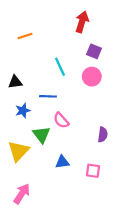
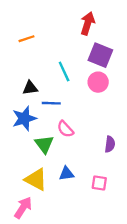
purple square: (94, 51) -> (100, 55), size x1.5
black triangle: (15, 82) -> (30, 88), moved
blue star: (23, 111) -> (24, 118), size x1.5
yellow triangle: (18, 151) -> (36, 179), moved, turned -45

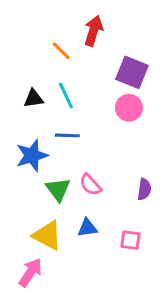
red arrow: (88, 23) -> (94, 31), moved
orange line: (27, 39) -> (61, 51), moved, turned 63
cyan line: (64, 72) -> (66, 95), moved
black triangle: (30, 88) -> (33, 99), moved
pink semicircle: (65, 129) -> (90, 185), moved

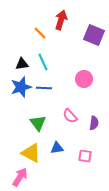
purple square: (132, 72) -> (94, 35), moved
pink circle: (129, 108) -> (84, 79), moved
blue star: (32, 155) -> (21, 87), moved
pink semicircle: (90, 185) -> (70, 116), moved

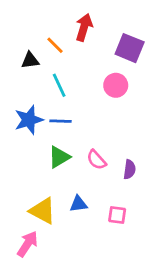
black triangle: (22, 64) -> (30, 60), moved
pink circle: (84, 79) -> (116, 85), moved
green triangle: (38, 123) -> (59, 157), moved, turned 36

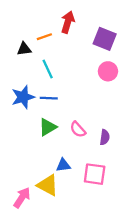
orange line: (55, 45) -> (44, 37), turned -64
pink circle: (116, 85) -> (108, 71), moved
yellow triangle: (43, 211) -> (48, 185), moved
pink square: (117, 215) -> (95, 174), size x1.5

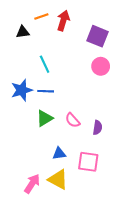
orange line: (44, 37) -> (41, 16), moved
black triangle: (24, 49) -> (23, 32), moved
yellow triangle: (48, 185) -> (58, 179), moved
pink arrow: (22, 198) -> (32, 184), moved

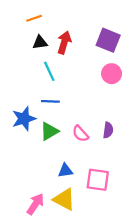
orange line: (41, 16) -> (34, 18), moved
red arrow: (63, 21) -> (64, 42), moved
black triangle: (23, 32) -> (40, 42), moved
blue star: (22, 90) -> (24, 119), moved
purple semicircle: (98, 128) -> (108, 130), moved

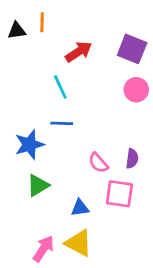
orange line: (34, 18) -> (42, 22), turned -70
black triangle: (40, 42) -> (17, 31), moved
red arrow: (64, 42) -> (79, 52), turned 40
green triangle: (49, 131) -> (38, 185), moved
pink square: (98, 180) -> (119, 194), moved

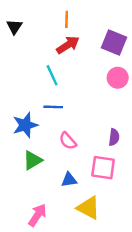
orange line: (42, 22) -> (67, 19), moved
black triangle: (17, 31) -> (14, 27), turned -49
pink semicircle: (98, 163) -> (68, 141), moved
yellow triangle: (79, 243) -> (88, 208), moved

